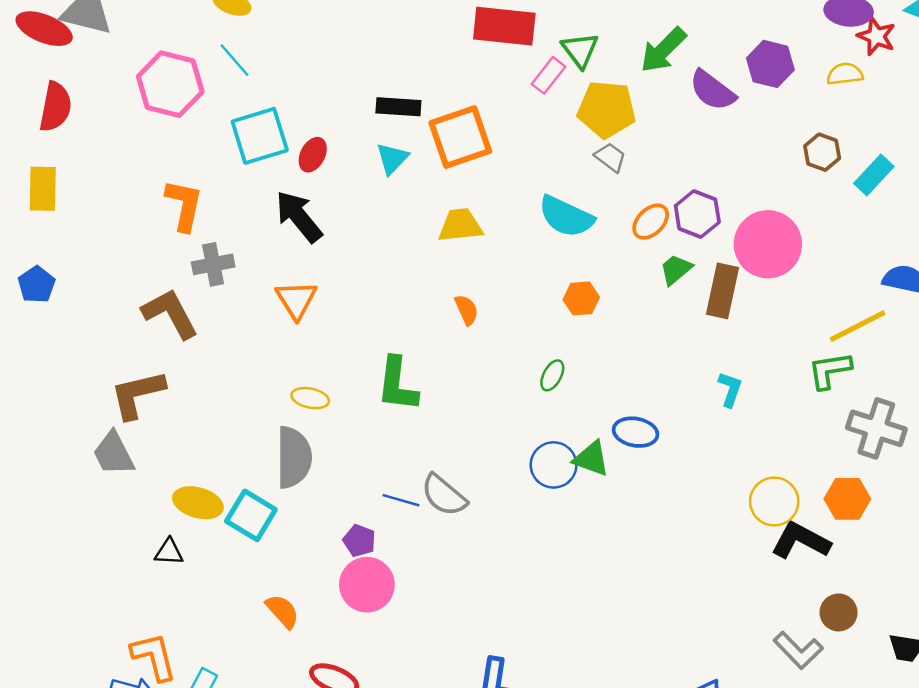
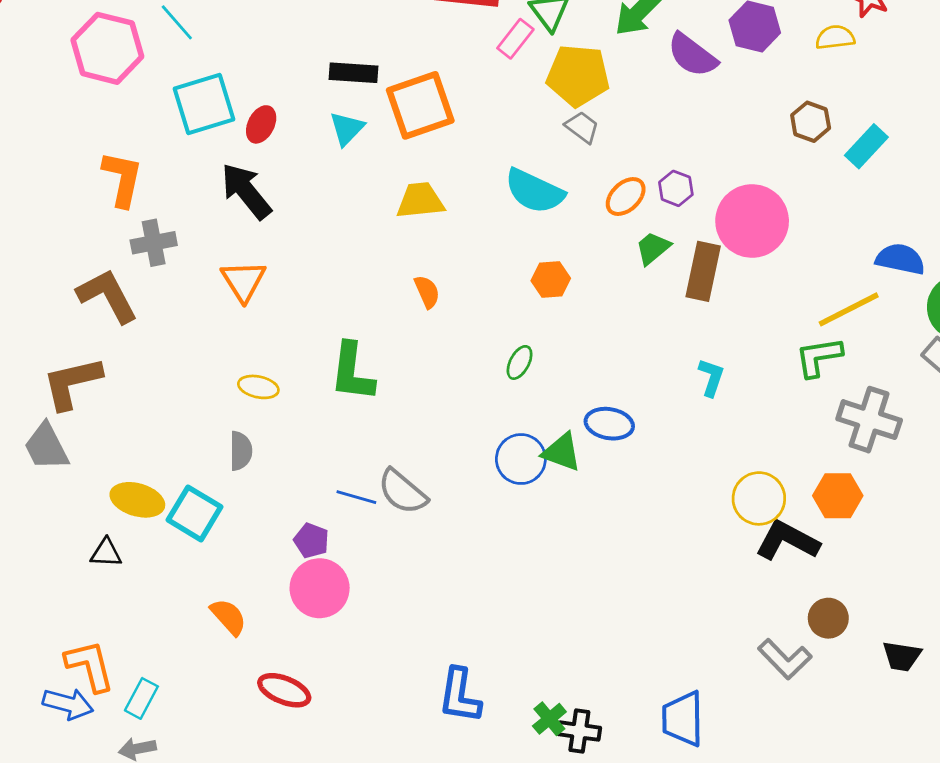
purple hexagon: (697, 214) -> (676, 188), size x0.7
gray semicircle: (294, 457) -> (241, 451), size x0.6

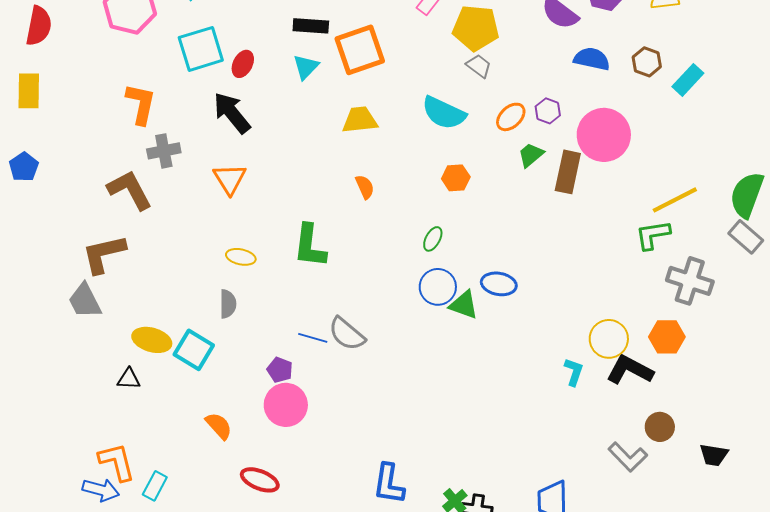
blue semicircle: (900, 259) -> (592, 59), moved
cyan L-shape: (711, 377) -> (574, 372), moved
blue circle: (521, 459) -> (438, 287), moved

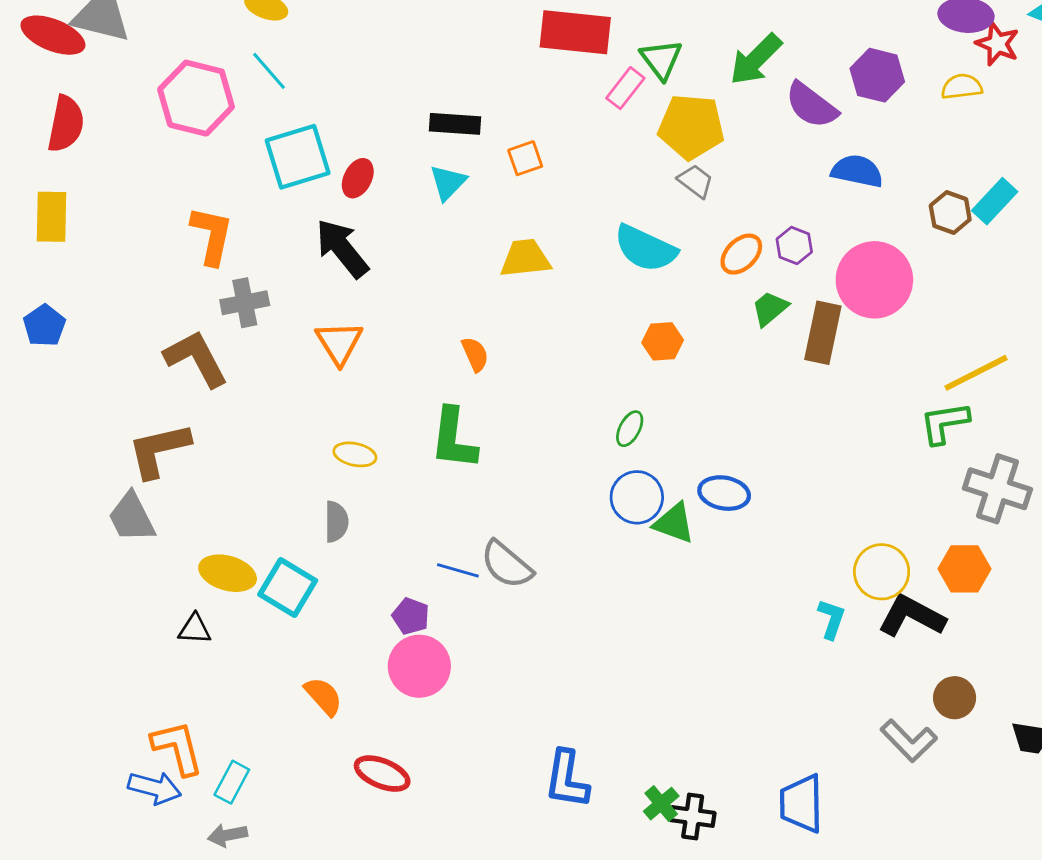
orange square: (360, 50) -> (525, 158), size x0.5
brown hexagon: (647, 62) -> (950, 213), moved
orange semicircle: (365, 187) -> (475, 354), moved

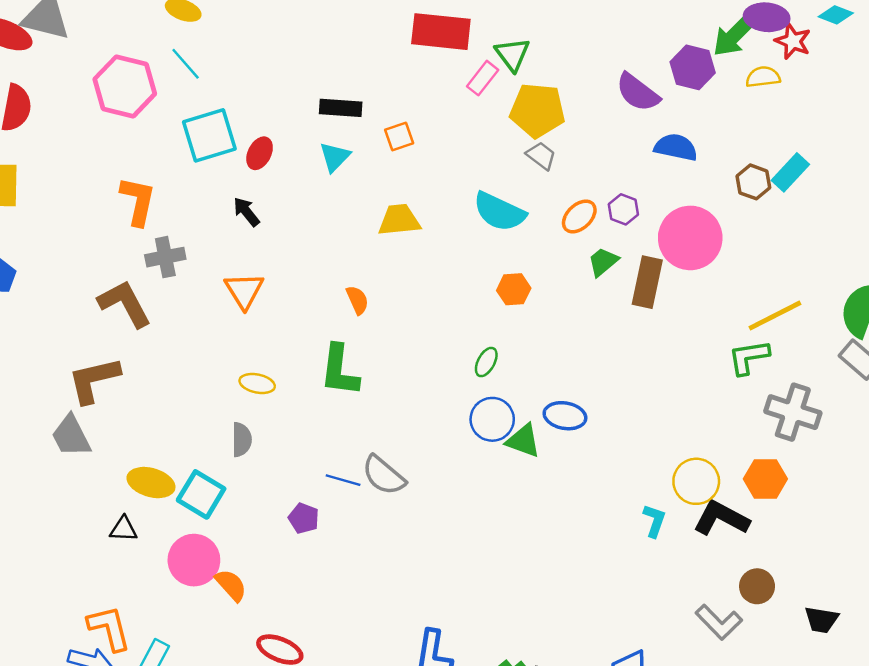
green arrow: (756, 59) -> (734, 35), moved
black arrow: (342, 248) -> (246, 212), size x0.6
pink circle: (419, 666) -> (194, 560), moved

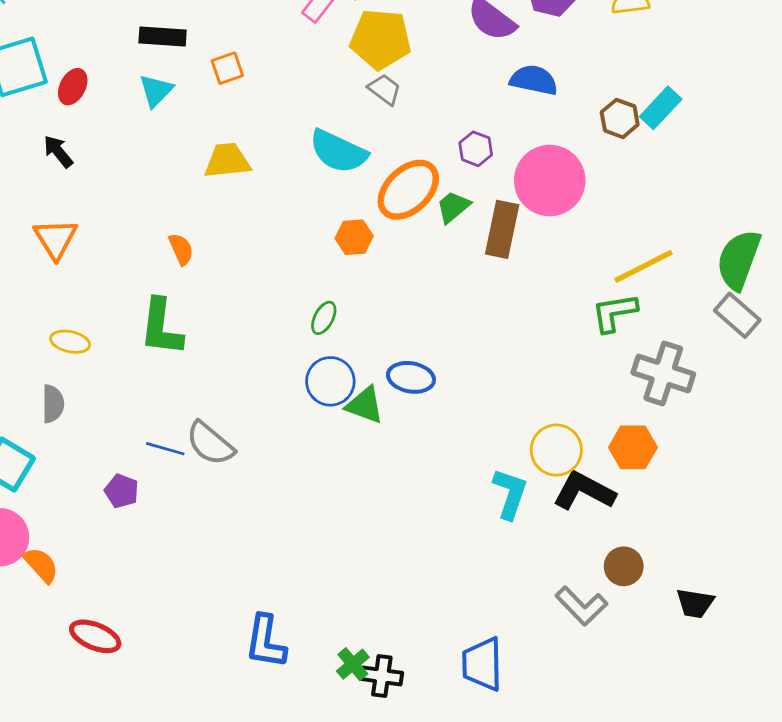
orange ellipse: (579, 216) -> (408, 190), moved, size x1.6
cyan L-shape: (654, 521) -> (510, 494), size x1.4

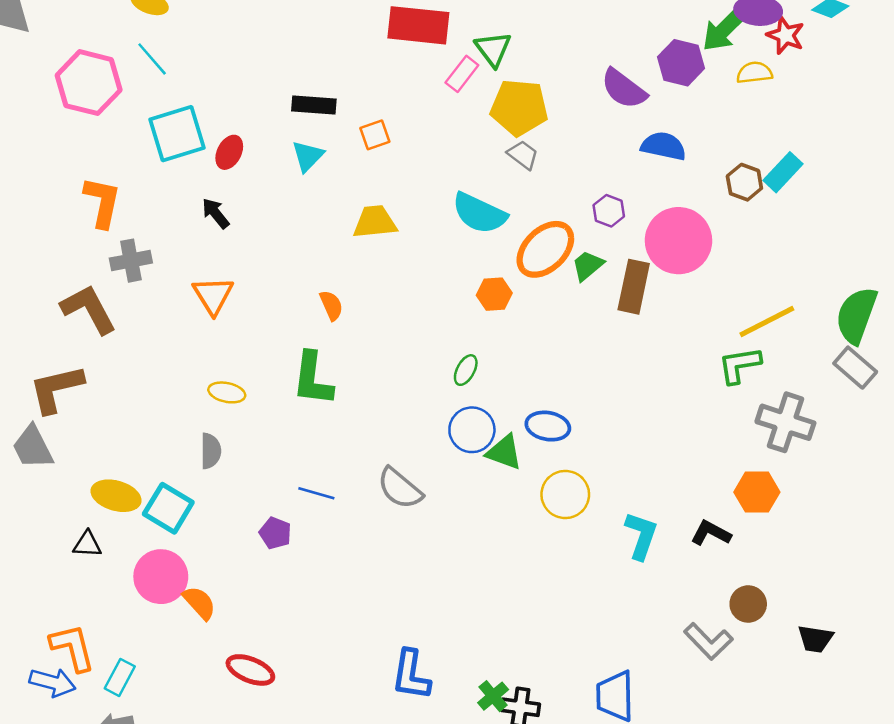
gray semicircle: (210, 443) -> (400, 488), moved
yellow circle: (556, 450) -> (565, 494), moved
black L-shape: (584, 491) -> (711, 533), size x0.7

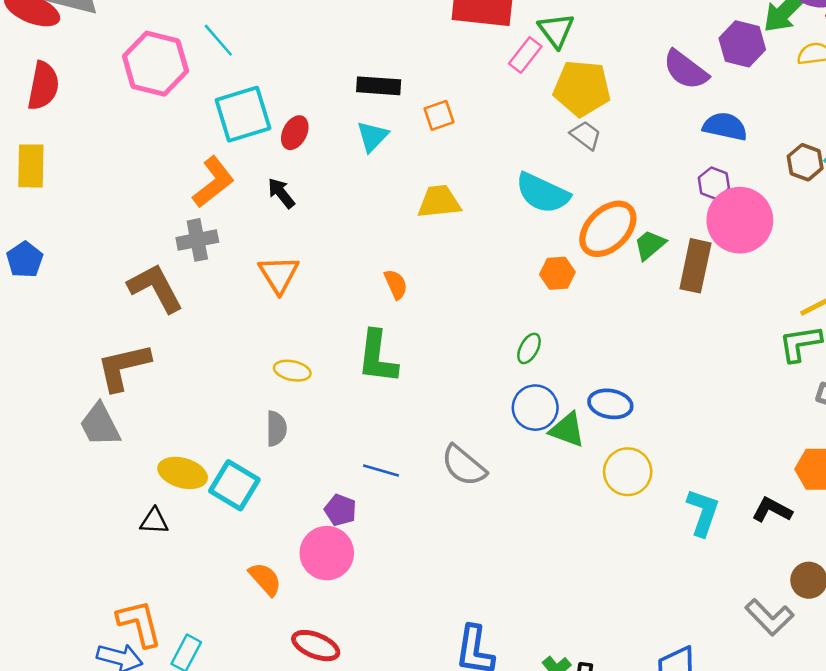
orange L-shape: (102, 202) -> (213, 182), moved, turned 40
purple hexagon: (609, 211) -> (714, 183), moved
pink circle: (161, 577) -> (327, 553), moved

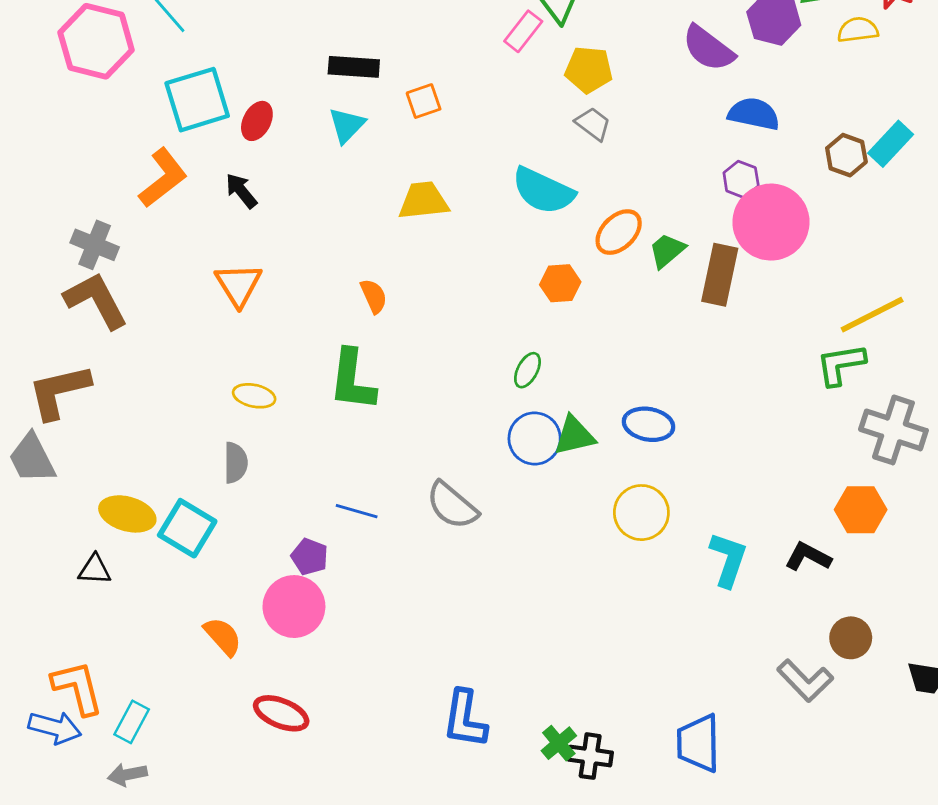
yellow pentagon: (582, 88) -> (589, 70), size x0.7
orange ellipse: (608, 229) -> (619, 232), size x0.7
gray cross: (197, 240) -> (95, 245), moved, turned 33
blue ellipse: (610, 404) -> (649, 424), moved
green triangle: (567, 430) -> (574, 436), moved, turned -33

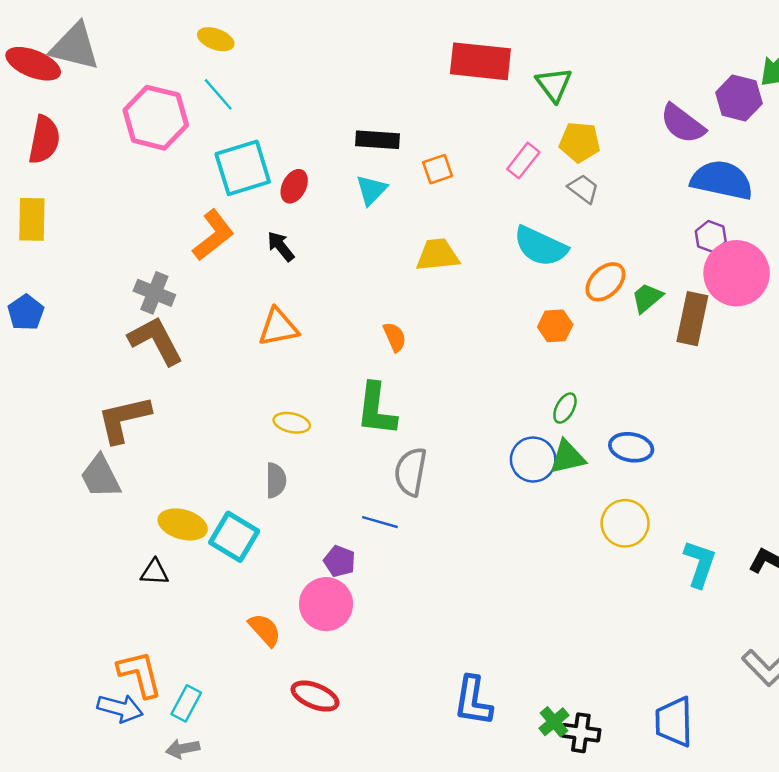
pink rectangle: (523, 31) -> (523, 161), moved
blue semicircle: (754, 114) -> (722, 180), size x1.4
orange triangle: (238, 285) -> (278, 327), turned 51
green ellipse: (527, 370) -> (565, 408), moved
gray semicircle: (452, 505) -> (411, 472), moved, turned 60

